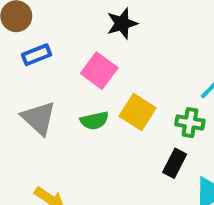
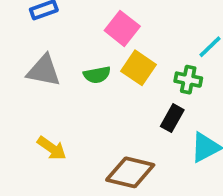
pink square: (99, 71) -> (122, 28), moved
gray triangle: (39, 118) -> (44, 71), turned -33

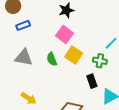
green semicircle: (97, 75) -> (52, 59), turned 80
black rectangle: (172, 118) -> (92, 81), turned -48

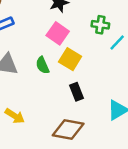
green cross: (100, 61) -> (100, 25), moved
black rectangle: (92, 81) -> (77, 92), moved

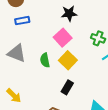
black rectangle: (77, 92) -> (67, 87), turned 40

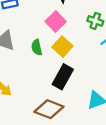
black rectangle: (67, 87) -> (63, 77), size x1.5

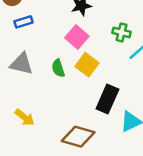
black rectangle: (63, 77) -> (107, 99), moved

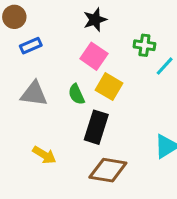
black rectangle: (107, 99) -> (96, 127), moved

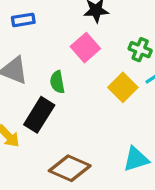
yellow square: (109, 87) -> (123, 87), moved
black rectangle: (96, 127) -> (39, 115), moved

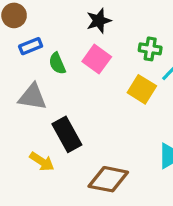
green semicircle: (57, 82) -> (57, 63), moved
black rectangle: (39, 115) -> (67, 134), turned -48

